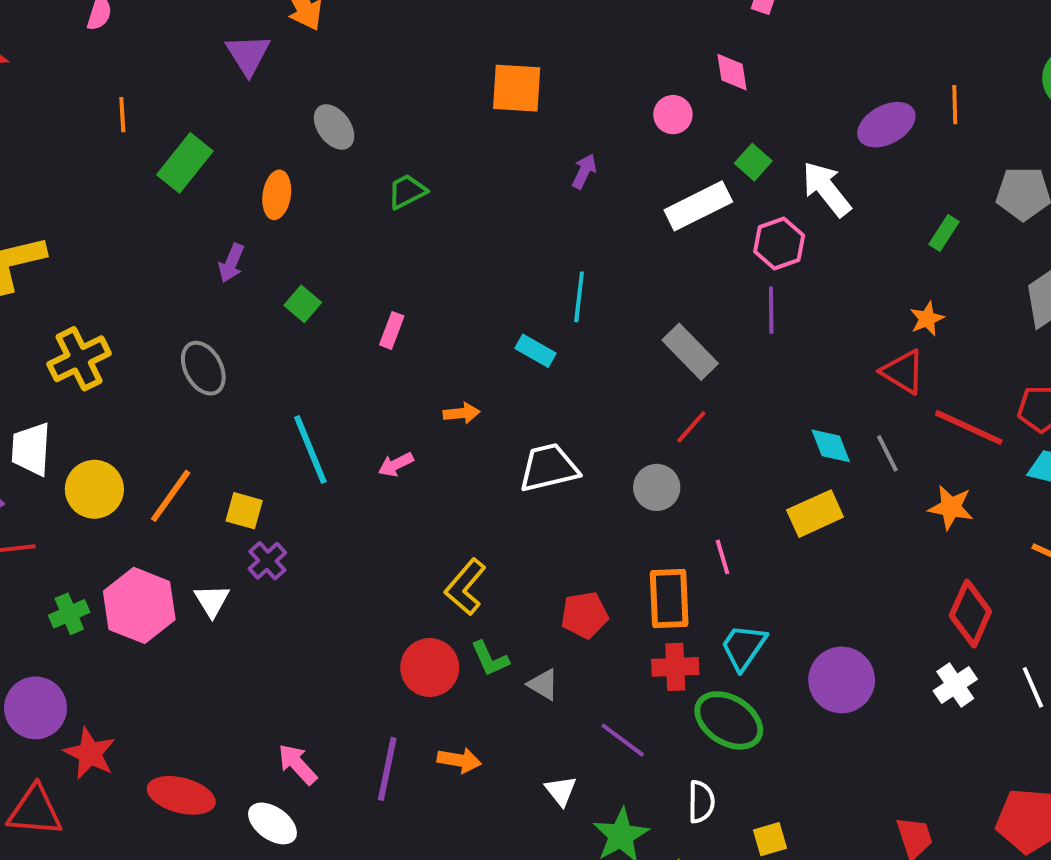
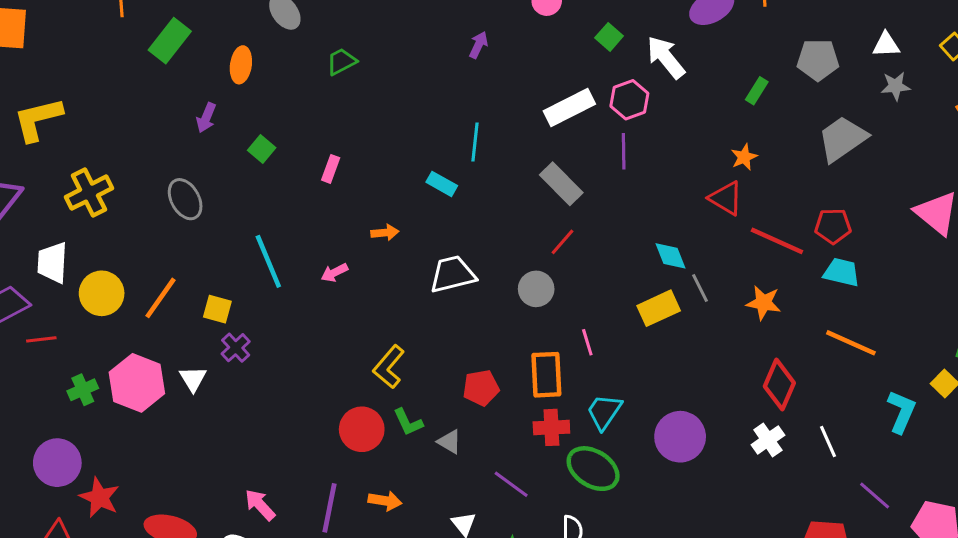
white rectangle: (698, 206) -> (569, 107), moved
gray line: (887, 453) -> (700, 288), moved

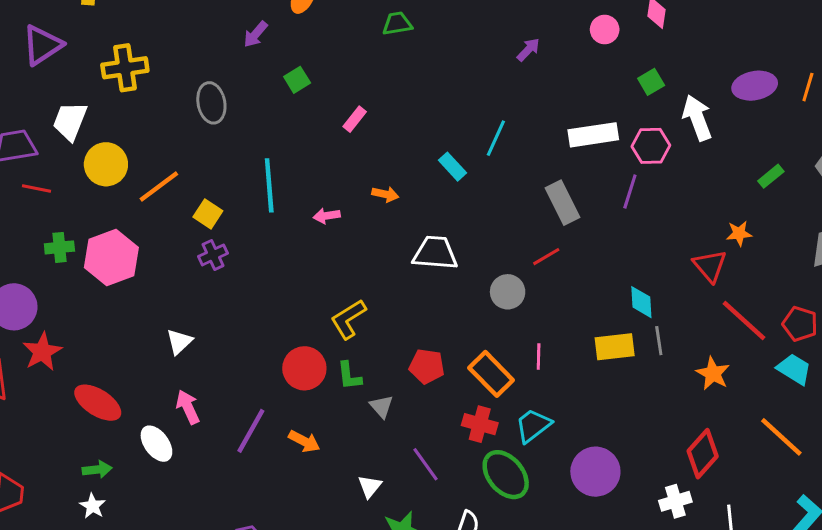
orange rectangle: (546, 375) -> (491, 374), turned -60
white triangle: (193, 379) -> (179, 342), moved

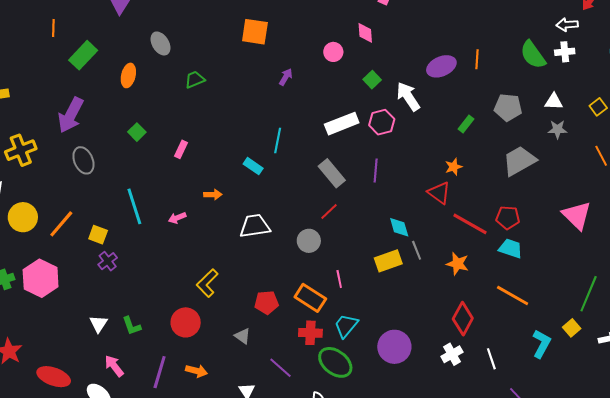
purple arrow: (256, 34) -> (71, 115), moved, size x1.8
purple line: (630, 192) -> (376, 171), moved
green L-shape: (349, 376) -> (132, 326), moved

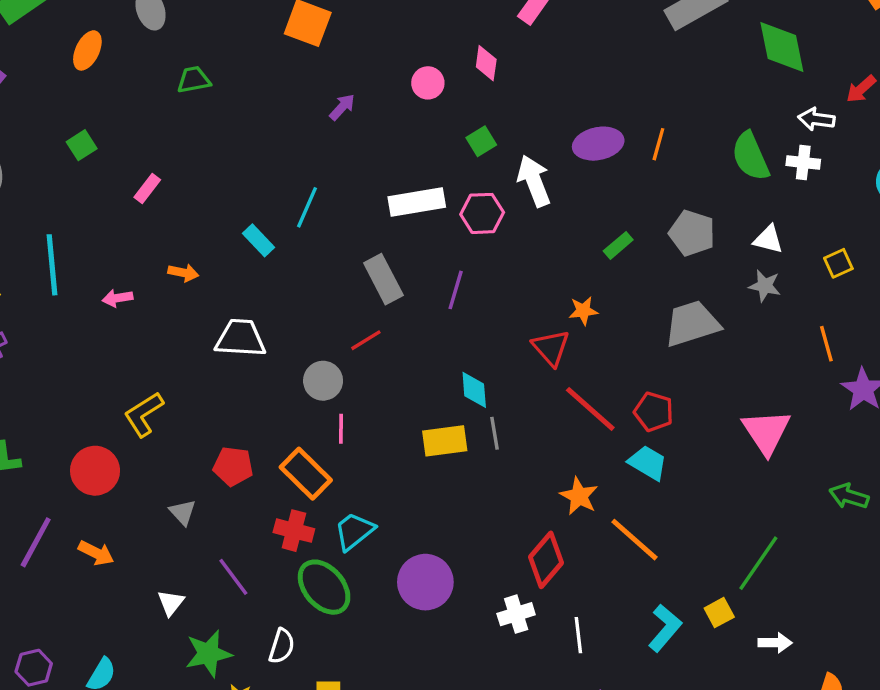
orange star: (457, 264) -> (579, 496), moved
pink line: (339, 279) -> (341, 429), moved

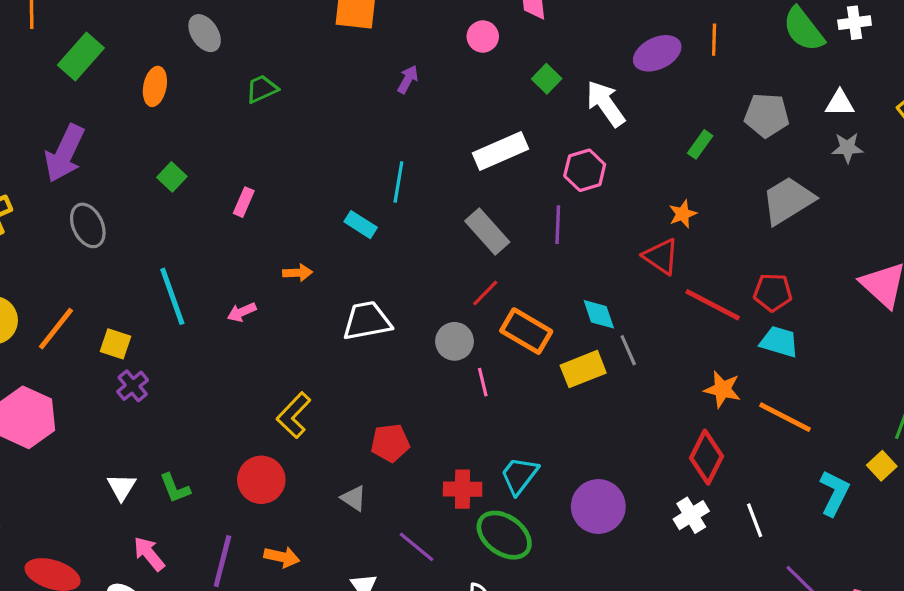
pink hexagon: (482, 213) -> (585, 170), moved
orange rectangle: (306, 474) -> (526, 331), moved

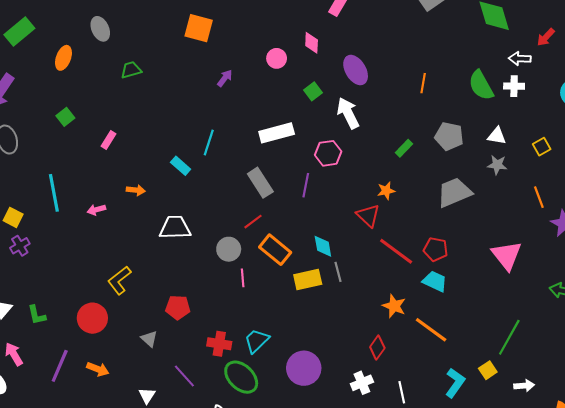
purple ellipse: (657, 53) -> (356, 70), moved, turned 76
red diamond: (707, 457) -> (377, 347), size x0.7

